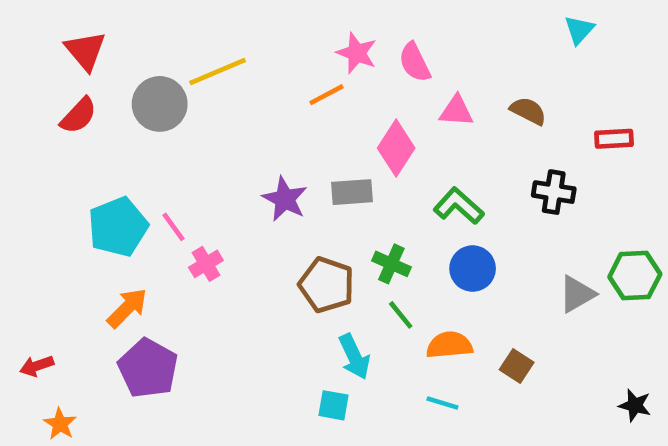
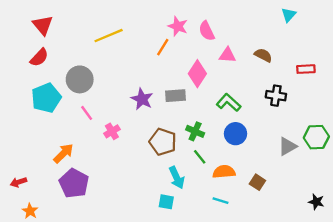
orange line: (327, 95) -> (163, 47), turned -30
gray circle: (160, 104) -> (80, 79), moved
cyan pentagon: (118, 227) -> (46, 98), moved
pink cross: (206, 264) -> (112, 131), moved

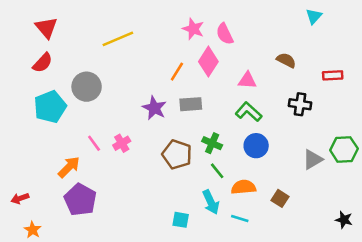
orange line: (163, 47) -> (177, 72), moved
pink triangle: (227, 55) -> (247, 80), moved
pink diamond: (197, 74) -> (208, 62), moved
pink line: (87, 113) -> (94, 143), moved
cyan arrow: (177, 178) -> (211, 202), moved

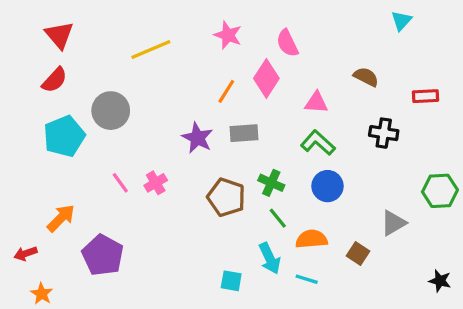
pink star: (193, 29) -> (228, 35), moved
gray triangle: (313, 159) -> (393, 223), moved
orange arrow: (69, 167) -> (61, 218), moved

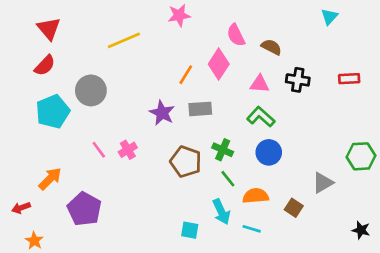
pink star: (228, 35) -> (179, 15), moved, turned -30
brown semicircle: (366, 77) -> (271, 47), moved
black cross: (384, 133) -> (298, 80), moved

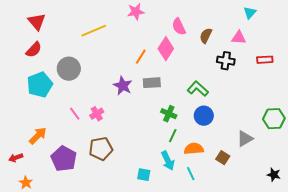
brown semicircle: (271, 47) -> (206, 36), turned -91
pink triangle: (260, 84) -> (239, 38), moved
brown pentagon: (186, 162) -> (101, 149), moved, turned -30
green line: (228, 179) -> (173, 136), turned 64
cyan line: (252, 229) -> (191, 174), turned 48

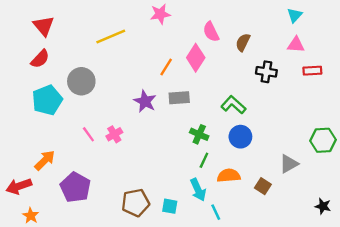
pink triangle: (239, 38) -> (296, 45), moved
brown pentagon: (101, 149) -> (136, 203), moved
red arrow: (16, 158) -> (19, 186), size x1.5
cyan line: (191, 174) -> (216, 212), moved

